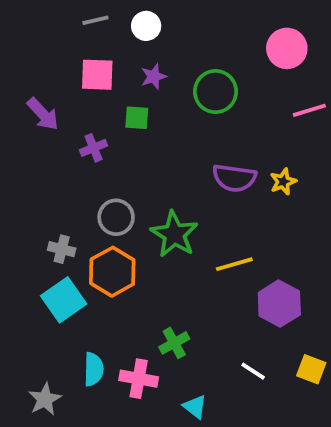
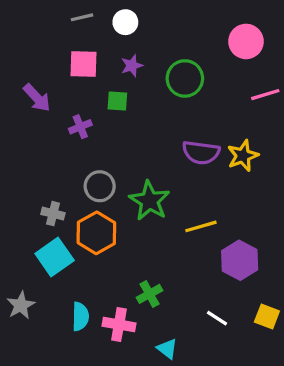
yellow star: (283, 182) -> (243, 156), size x1.4
gray star: (45, 399) -> (21, 305), moved

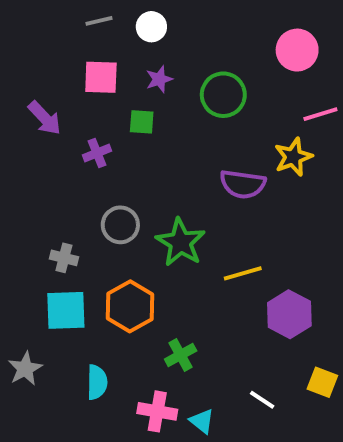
yellow star: (243, 156) -> (293, 157), moved
orange hexagon: (96, 233) -> (130, 306), moved
cyan square: (55, 257) -> (66, 310), turned 33
white line: (217, 318) -> (262, 400), moved
pink cross: (119, 325) -> (157, 411), moved

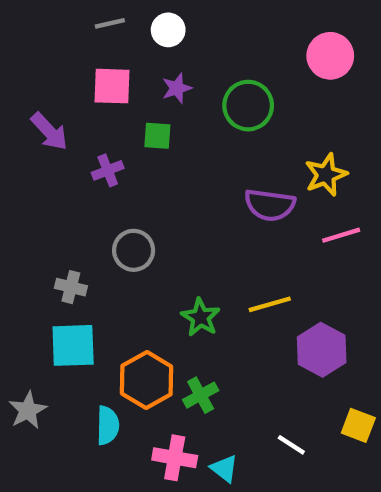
pink line: (320, 114) -> (341, 235), moved
green star: (181, 242) -> (201, 317), moved, size x0.7
orange hexagon: (130, 306) -> (147, 380), moved

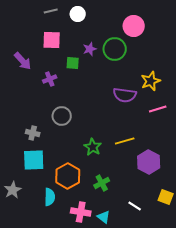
pink circle: (330, 56) -> (134, 26), moved
purple star: (177, 88) -> (90, 49), moved
green cross: (201, 395) -> (102, 183), moved

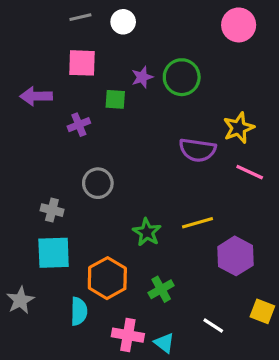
pink circle: (134, 26) -> (239, 25), moved
purple arrow: (23, 61) -> (36, 96), turned 132
pink line: (158, 109) -> (250, 172), turned 42

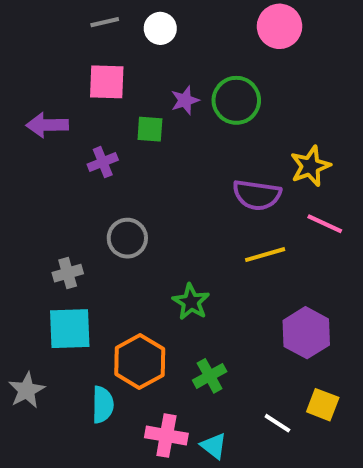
pink circle: (239, 25) -> (280, 26), moved
gray cross: (52, 210) -> (68, 273), turned -30
yellow line: (197, 223) -> (265, 255), moved
yellow square: (262, 311) -> (323, 405), moved

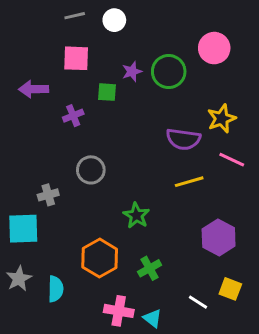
pink circle: (280, 26) -> (214, 48), moved
cyan square: (70, 329) -> (23, 229), moved
cyan semicircle: (103, 405) -> (56, 289), moved

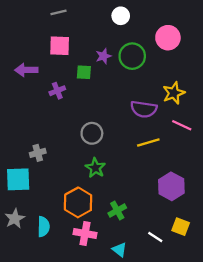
white circle: (114, 20) -> (121, 16), moved
gray circle: (91, 170) -> (92, 133), moved
green star: (136, 215) -> (95, 168), moved
pink cross: (119, 311) -> (85, 234), moved

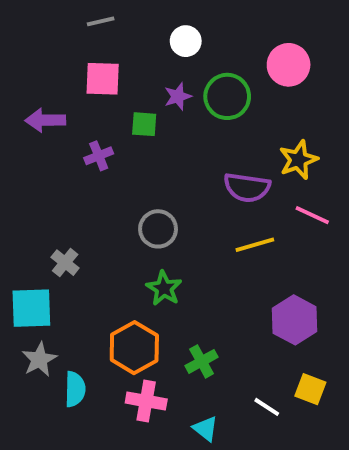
white circle: (121, 16) -> (186, 41), moved
gray cross: (38, 153) -> (65, 263), turned -35
gray star: (15, 219) -> (39, 359), moved

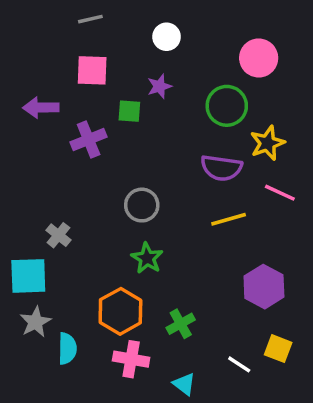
green circle: (227, 96) -> (227, 106), moved
purple cross: (99, 156) -> (89, 139), size x1.4

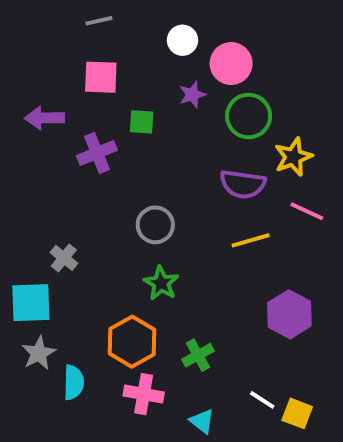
pink circle: (259, 58) -> (231, 64), moved
purple star: (159, 86) -> (192, 95), moved
yellow square: (278, 349) -> (297, 413), moved

